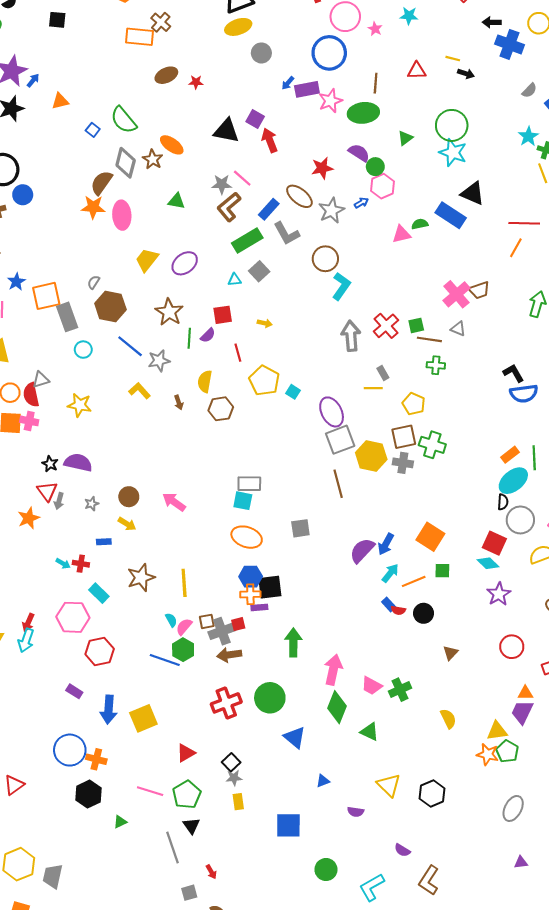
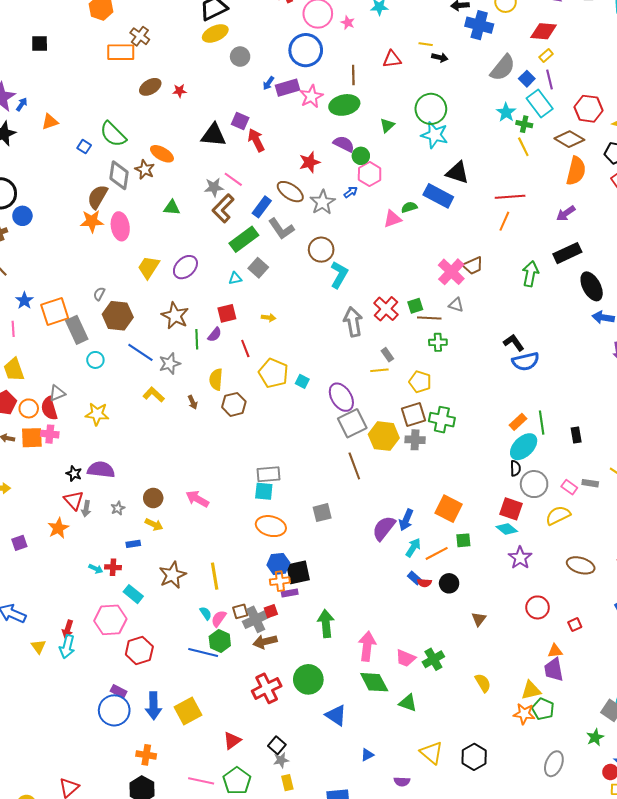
gray semicircle: (529, 90) -> (503, 68), size x1.8
green diamond: (337, 707) -> (374, 682), turned -44
purple trapezoid: (522, 712) -> (554, 670), turned -30
blue circle: (70, 750) -> (114, 710), moved

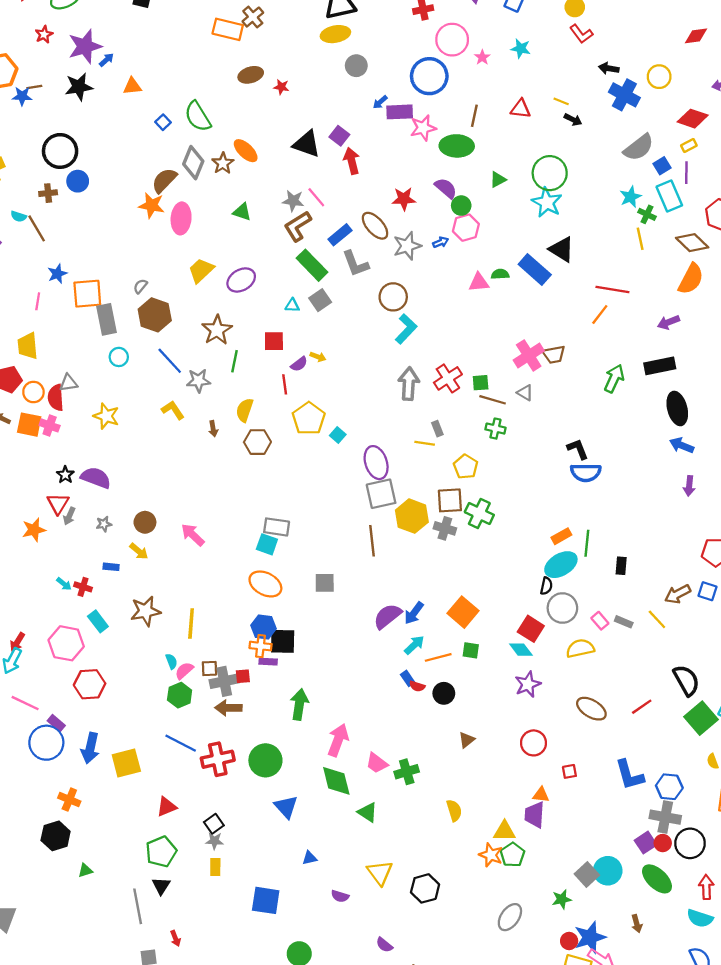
green rectangle: (244, 239) -> (312, 265), turned 68
purple semicircle: (215, 335) -> (299, 364), moved
blue line: (203, 653) -> (181, 743), moved
pink line: (201, 781) -> (25, 703), moved

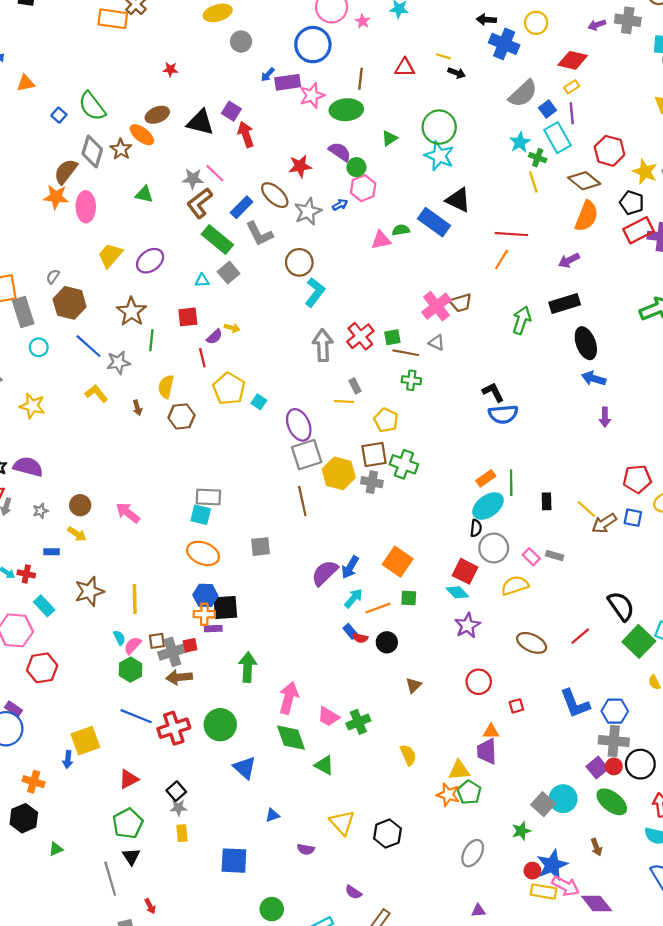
brown ellipse: (251, 75) -> (157, 115), moved
yellow line: (657, 619) -> (586, 509), moved
blue arrow: (90, 748) -> (68, 759), moved, size x0.6

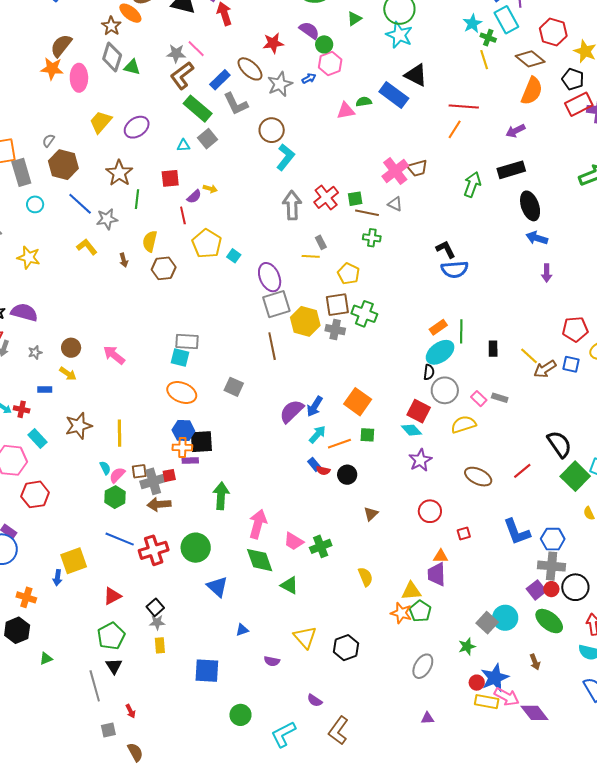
gray diamond: (92, 151) -> (112, 57), moved
gray square: (260, 547) -> (234, 387), turned 30

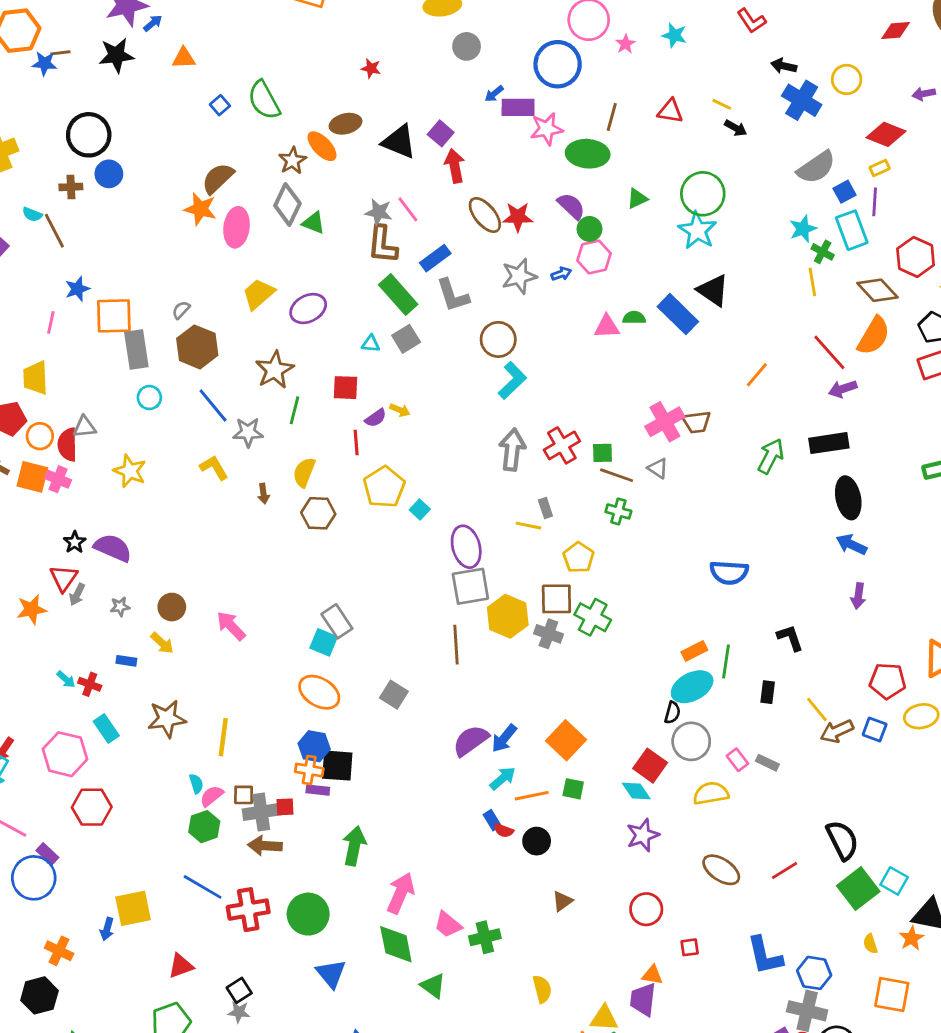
brown ellipse: (250, 69) -> (485, 215), moved
brown L-shape: (182, 75) -> (382, 245), turned -56
red line: (464, 106) -> (829, 352), moved, turned 36
black L-shape: (446, 249) -> (790, 638), moved
gray rectangle: (187, 342) -> (337, 621), turned 45

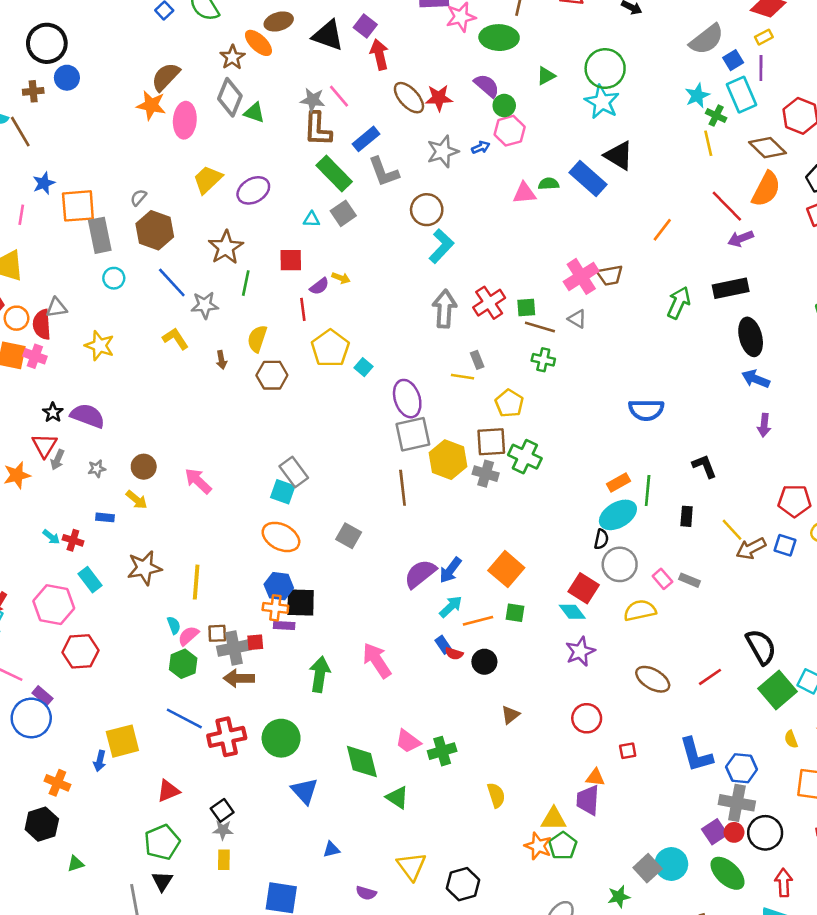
pink arrow: (401, 893) -> (377, 660), moved, turned -54

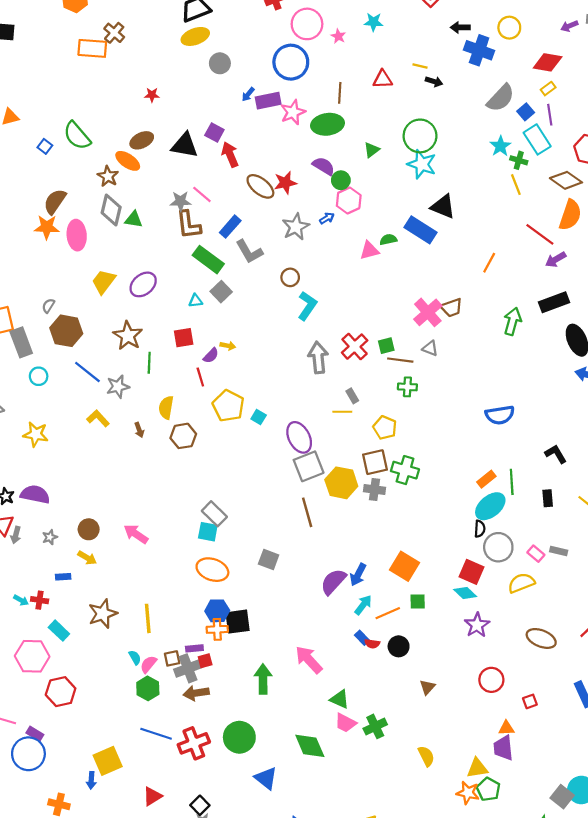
brown circle: (427, 210) -> (290, 277), size x0.7
purple rectangle: (284, 626) -> (194, 648), moved
green triangle: (397, 797) -> (340, 699), moved

